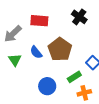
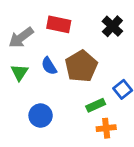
blue circle: (47, 86) -> (41, 116), moved

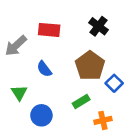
brown pentagon: (81, 66) -> (90, 66), moved
green triangle: (19, 72) -> (19, 93), moved
green rectangle: (96, 105) -> (81, 101), moved

